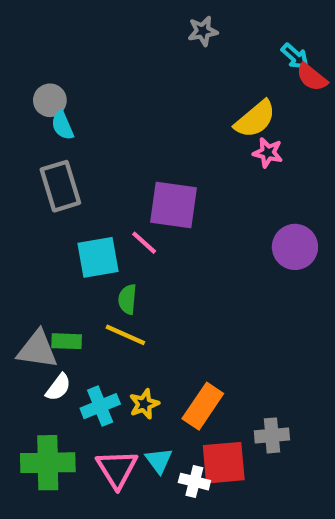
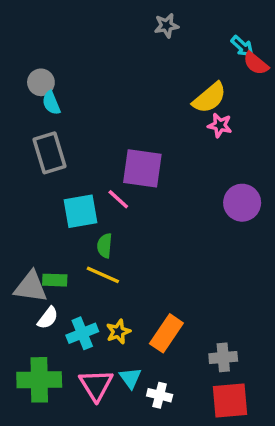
red square: (224, 463) -> (230, 400), moved

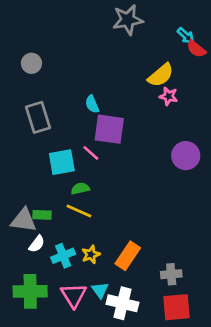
gray star: (166, 26) -> (128, 20), size x1.6
cyan semicircle: (51, 103) -> (92, 104), moved
green semicircle: (105, 246) -> (80, 189), turned 72
white cross: (160, 395) -> (122, 303), size x1.6

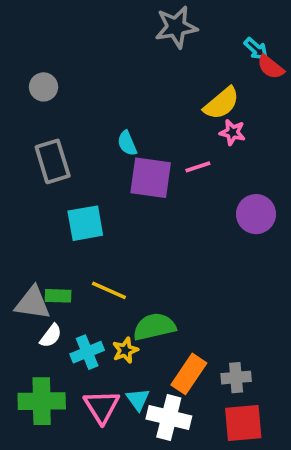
pink line: (91, 153) -> (198, 167), moved, turned -60
green semicircle: (80, 189) -> (154, 327), moved, size x1.6
orange rectangle: (128, 256) -> (189, 374), moved

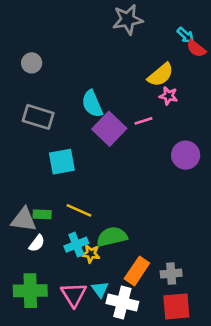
cyan semicircle: (127, 143) -> (92, 104), size x1.5
gray rectangle: (53, 161) -> (38, 117), turned -56
purple square: (151, 178) -> (109, 129), turned 36
yellow star: (125, 350) -> (91, 254), turned 30
cyan cross: (87, 352) -> (76, 245), moved

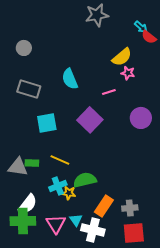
purple square: (109, 129) -> (90, 120), moved
white semicircle: (37, 243) -> (28, 204), moved, size x1.5

